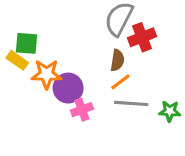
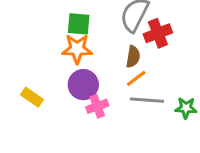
green square: (26, 43) -> (79, 24), moved
yellow rectangle: (17, 60) -> (32, 97), moved
orange star: (47, 74) -> (77, 49), moved

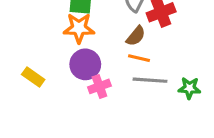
brown semicircle: (133, 57) -> (136, 36), turned 30
orange line: (136, 78) -> (139, 58), turned 50

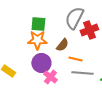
brown semicircle: (136, 36) -> (62, 45), moved
pink cross: (99, 86) -> (50, 77), turned -32

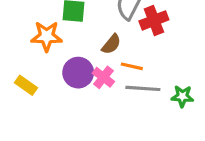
orange star: (37, 40) -> (47, 36), moved
pink cross: (50, 77) -> (103, 77), moved

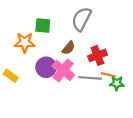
red cross: (154, 20) -> (97, 55), moved
orange line: (132, 66) -> (108, 75), moved
pink cross: (103, 77) -> (63, 70), size x1.5

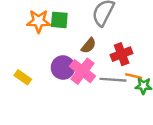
orange star: (25, 43) -> (39, 21), moved

